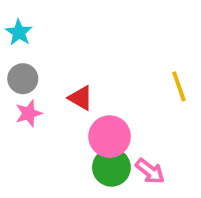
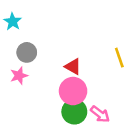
gray circle: (23, 79) -> (27, 52), moved
red triangle: (81, 98) -> (73, 67), moved

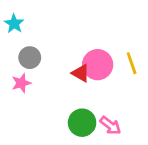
pink circle: (73, 91) -> (98, 65), moved

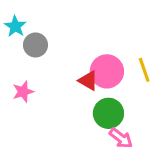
gray circle: (30, 58) -> (35, 45), moved
green circle: (82, 123) -> (108, 113), moved

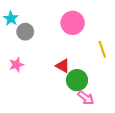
pink circle: (107, 71) -> (73, 23), moved
red triangle: (88, 81) -> (63, 66), moved

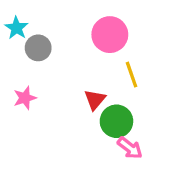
yellow line: (102, 49) -> (131, 75), moved
red triangle: (63, 66) -> (95, 100), turned 40

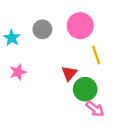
cyan star: (16, 28) -> (12, 38), moved
gray circle: (38, 48) -> (42, 29), moved

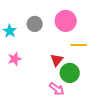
yellow line: (96, 55) -> (79, 45), turned -70
pink arrow: (95, 109) -> (57, 89), moved

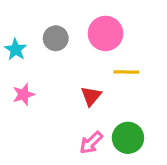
green circle: (70, 73) -> (128, 138), moved
pink arrow: (57, 89) -> (91, 143), turned 98

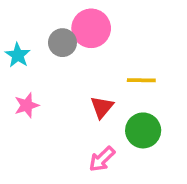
pink circle: (105, 33) -> (91, 28), moved
green circle: (128, 138) -> (143, 130), moved

